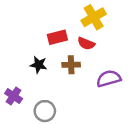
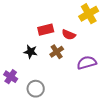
yellow cross: (94, 17) -> (89, 14), moved
brown cross: (71, 65) -> (57, 52), turned -32

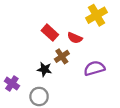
red rectangle: (46, 30) -> (50, 33), turned 56
black star: (31, 52) -> (44, 69), moved

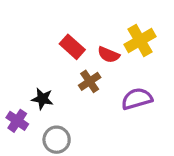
yellow cross: (96, 15) -> (140, 41), moved
black star: (44, 69) -> (42, 99), moved

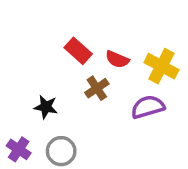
yellow cross: (140, 41) -> (161, 66), moved, turned -32
purple cross: (17, 121) -> (19, 149), moved

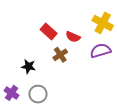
yellow cross: (161, 66) -> (103, 23), moved
purple semicircle: (148, 107) -> (101, 51), moved

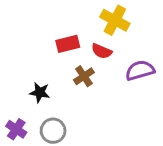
yellow cross: (103, 23) -> (115, 20), moved
red rectangle: (49, 31) -> (68, 44), turned -56

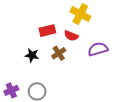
black star: (40, 92) -> (32, 55), moved
purple cross: (16, 129) -> (11, 90), turned 32

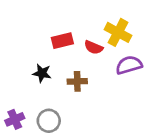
yellow cross: (80, 14) -> (118, 32), moved
brown cross: (59, 53) -> (77, 81), moved, turned 32

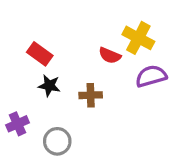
red rectangle: (62, 41) -> (40, 54), moved, turned 50
purple cross: (15, 119) -> (17, 124), moved

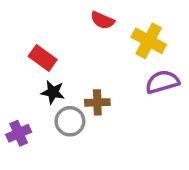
red semicircle: (110, 55) -> (102, 20), moved
gray circle: (57, 141) -> (70, 121), moved

